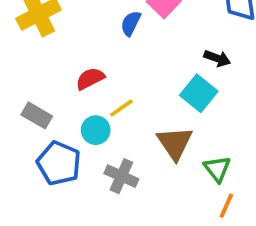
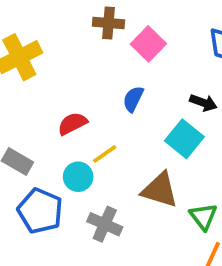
blue semicircle: (131, 23) -> (133, 99), moved
brown triangle: (175, 143) -> (160, 190), turned -39

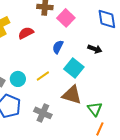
red semicircle: (72, 124) -> (26, 33), moved
cyan square: (184, 139) -> (74, 68), moved
cyan circle: (78, 177) -> (18, 79), moved

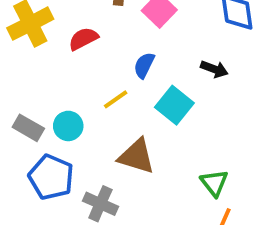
yellow line: (43, 76) -> (116, 99), moved
brown triangle: (72, 95) -> (136, 156), moved
gray cross: (43, 113) -> (100, 204), moved

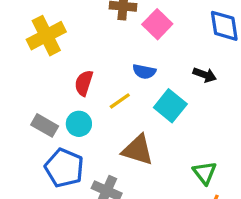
red semicircle: (83, 39) -> (84, 83), moved, turned -45
blue semicircle: (144, 65) -> (144, 72), turned -105

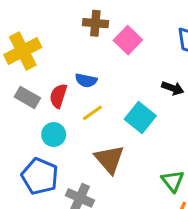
blue semicircle: (144, 72) -> (86, 80), moved
gray rectangle: (45, 125) -> (27, 97), moved
brown triangle: (138, 150) -> (109, 159), turned 32

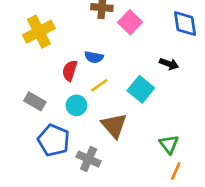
gray rectangle: (27, 97) -> (35, 101), moved
cyan circle: (54, 135) -> (76, 105), moved

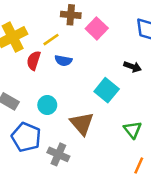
red semicircle: (70, 71) -> (34, 61), moved
yellow line: (99, 85) -> (51, 40), moved
green triangle: (169, 144) -> (132, 130), moved

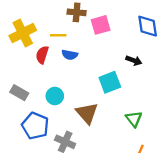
pink square: (97, 28) -> (101, 25), turned 30
yellow line: (51, 40) -> (58, 35), turned 35
cyan square: (107, 90) -> (110, 82), turned 30

